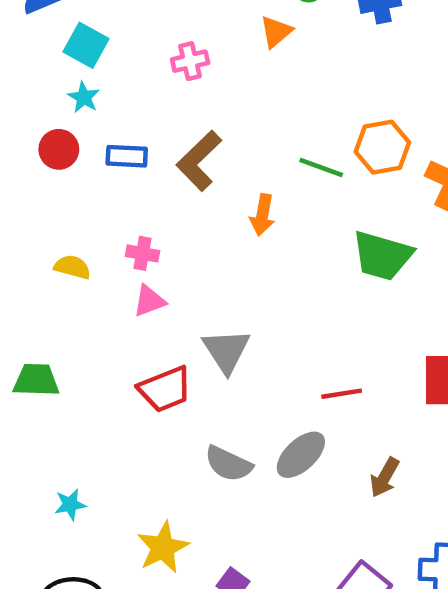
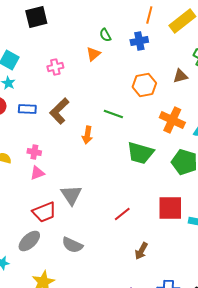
orange hexagon: (382, 147) -> (144, 85), moved
red line: (342, 394) -> (122, 214), turned -30
gray ellipse: (301, 455) -> (29, 241), moved

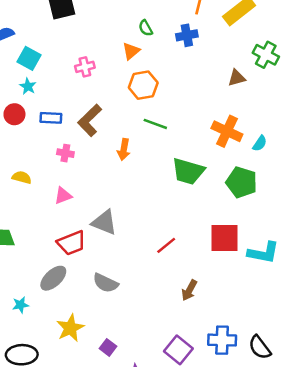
orange hexagon: (144, 85) -> (143, 85), moved
pink cross: (34, 152) -> (65, 153), moved
gray triangle: (71, 195) -> (104, 222), turned -35

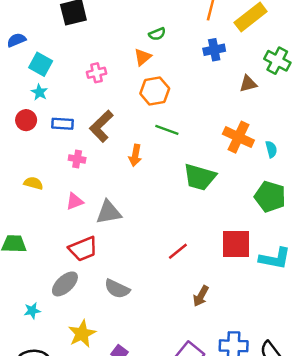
green semicircle: (146, 28) -> (157, 34), turned -84
blue cross: (187, 35) -> (214, 50), moved
cyan semicircle: (260, 143) -> (271, 149), turned -49
green pentagon: (242, 182) -> (270, 197), moved
gray triangle: (104, 222) -> (109, 212), moved, turned -32

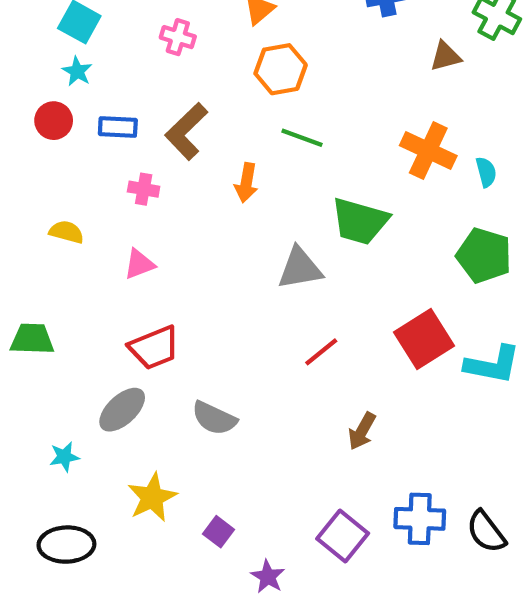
pink cross: (96, 73) -> (178, 37), turned 30
gray triangle: (109, 212) -> (300, 268), moved
red square: (236, 244) -> (424, 339), turned -32

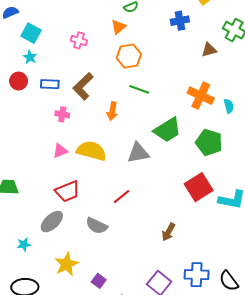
green trapezoid: (360, 221) -> (167, 130), turned -48
yellow semicircle: (66, 232) -> (91, 151), moved, size x1.8
green pentagon: (484, 255) -> (209, 142), moved
red line: (321, 352) -> (122, 197), moved

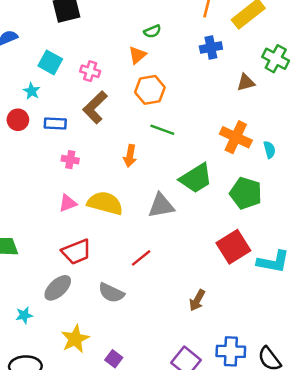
cyan square: (31, 33) -> (50, 62), moved
brown L-shape: (83, 86) -> (95, 107), moved

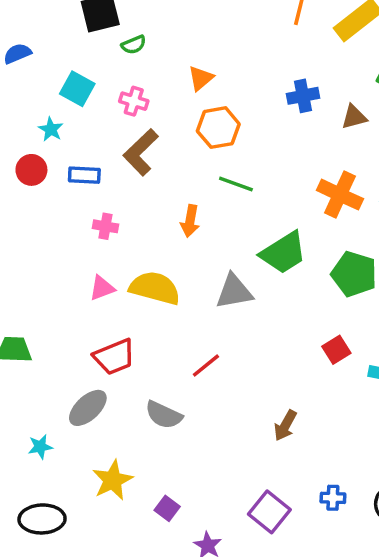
green semicircle: (152, 31) -> (134, 45), moved
blue cross: (211, 48) -> (303, 96), moved
red square: (233, 247) -> (336, 350), size x0.6
blue cross: (231, 351) -> (333, 498), size x0.6

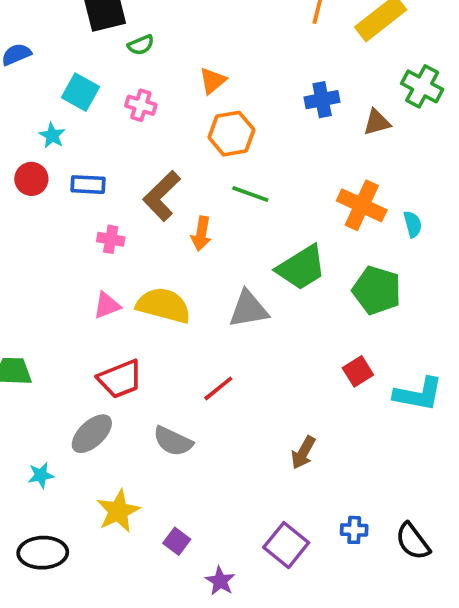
brown L-shape: (141, 152) -> (162, 196), moved

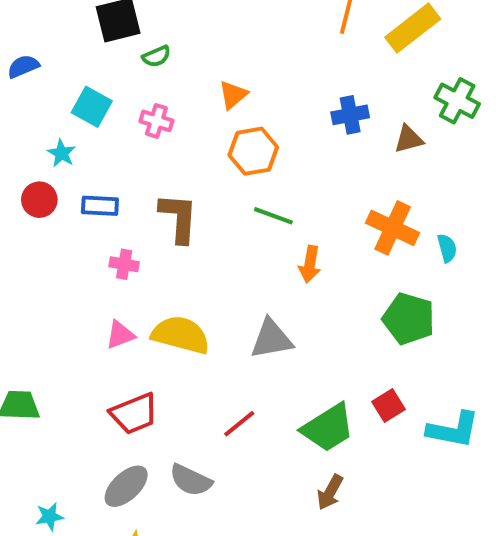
brown L-shape: (162, 196) -> (179, 218), turned 138
orange arrow: (201, 234) -> (310, 264), moved
green trapezoid: (301, 268) -> (328, 428), moved
gray ellipse: (92, 434) -> (126, 486), moved

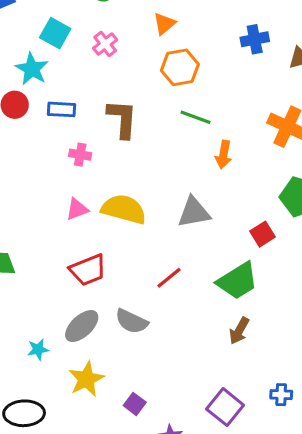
pink cross: (156, 121) -> (105, 44), turned 35
cyan star: (62, 153) -> (32, 69), size x1.5
red square: (389, 406) -> (262, 234), moved
cyan star: (49, 517) -> (38, 349), moved

